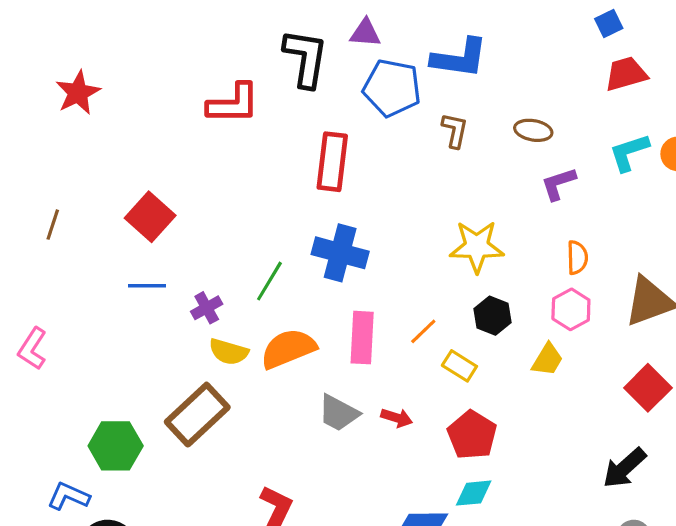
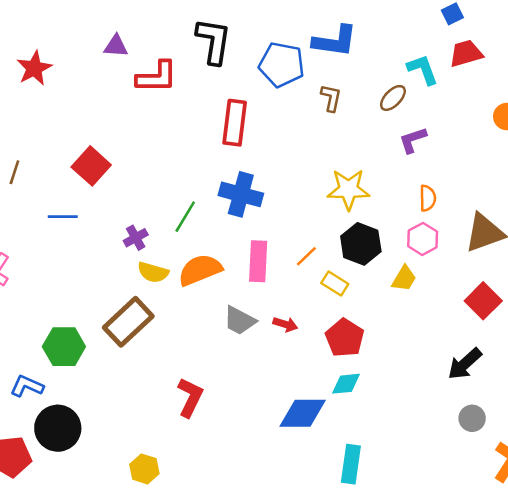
purple triangle: (365, 33) -> (116, 46), moved
brown ellipse: (533, 130) -> (393, 98), turned -56
cyan L-shape: (629, 152) -> (423, 70), moved, turned 88
blue line: (147, 286) -> (63, 217), moved
black hexagon: (492, 316) -> (361, 244), size x1.4

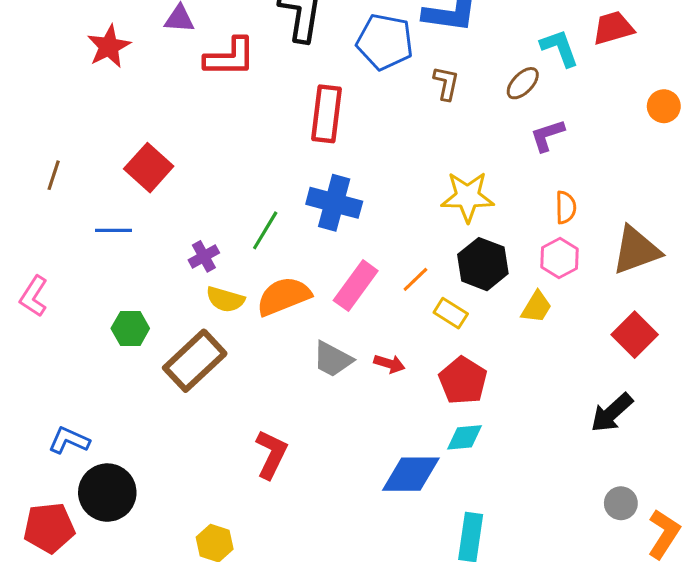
red star: (34, 68) -> (109, 46), moved
pink rectangle: (258, 261) -> (356, 286), turned 33
green hexagon: (64, 347) -> (130, 328), moved, size x0.7
gray circle: (472, 418) -> (621, 503), moved

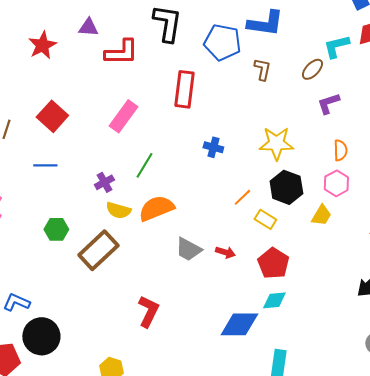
cyan L-shape: (560, 48) -> (336, 46), turned -84
red square: (149, 168) -> (52, 116), moved
blue cross: (334, 203) -> (213, 147), moved, size x0.6
pink rectangle: (356, 286) -> (123, 116), moved

